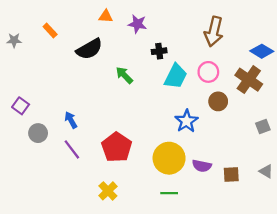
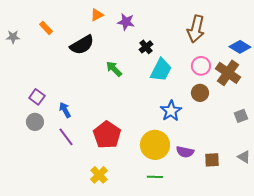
orange triangle: (106, 16) -> (97, 15), turned -32
black cross: (159, 51) -> (146, 47), turned -32
pink circle: (208, 72) -> (201, 66), moved
purple square: (21, 106) -> (37, 97), moved

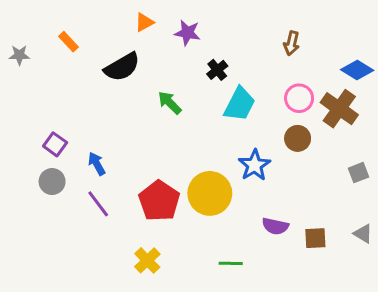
brown arrow: (196, 29) -> (292, 43), size x0.6
yellow circle: (155, 145) -> (210, 193), moved

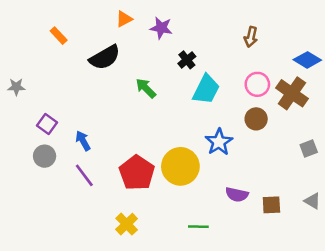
gray star: (19, 55) -> (16, 87), moved

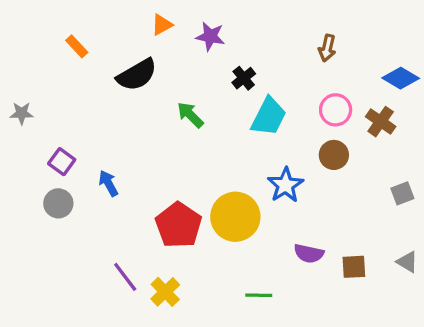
brown cross: (292, 93) -> (381, 122), size x0.7
purple line: (84, 175) -> (125, 277), moved

